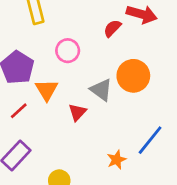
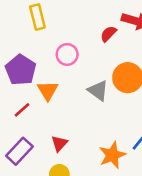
red triangle: (77, 112) -> (59, 143), moved
orange star: (117, 160) -> (112, 155), size x1.5

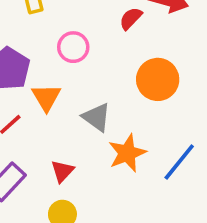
gray triangle: (98, 91) -> (97, 117), moved
orange star: (112, 155) -> (127, 153), moved

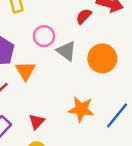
gray triangle: (97, 117) -> (66, 51), moved
orange star: (127, 153) -> (81, 109), turned 30

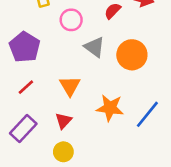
pink circle: (44, 36) -> (71, 20), moved
orange triangle: (25, 71) -> (70, 86), moved

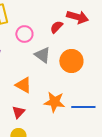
orange triangle: (70, 86) -> (23, 85), turned -30
blue line: (147, 114) -> (83, 107), turned 50

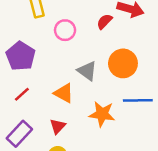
gray triangle: (42, 55) -> (87, 71), moved
blue line: (83, 107) -> (138, 100), moved

